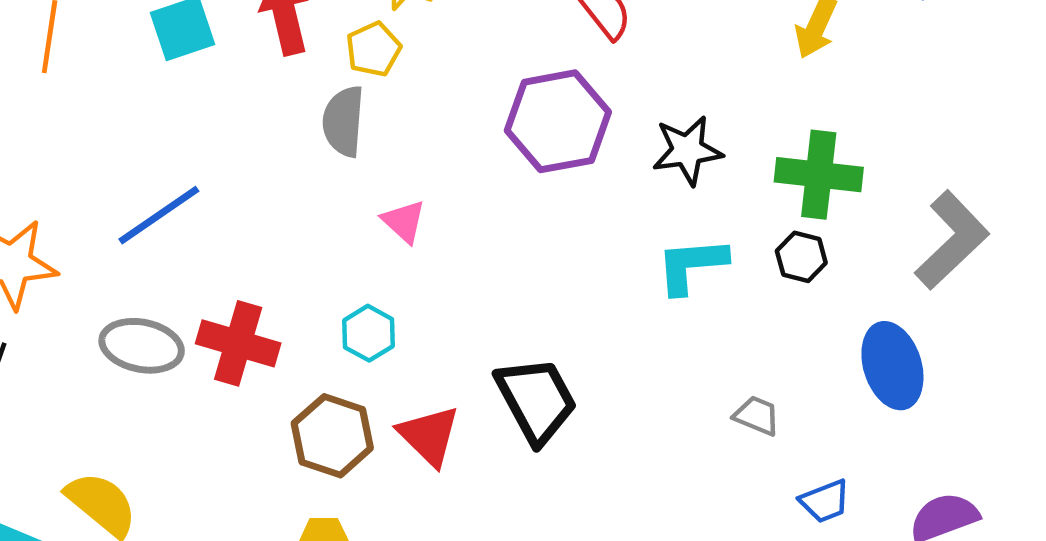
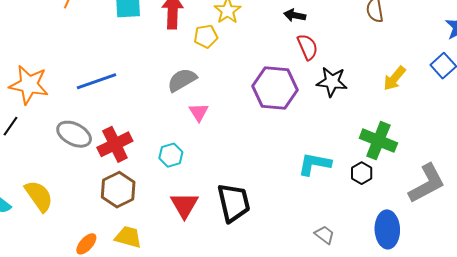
gray semicircle: (343, 121) -> (182, 80), moved, turned 40
black star: (687, 150) -> (332, 82), moved
red cross: (238, 343) -> (115, 144), turned 32
brown hexagon: (332, 436) -> (118, 190), moved

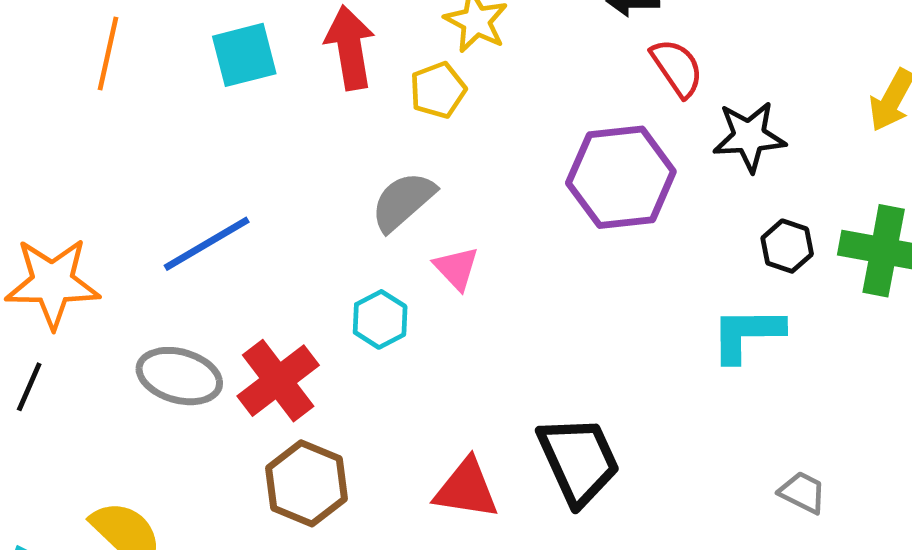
cyan hexagon: (171, 155) -> (380, 319), moved
black hexagon: (362, 173) -> (787, 246), moved
red triangle: (184, 205) -> (466, 489), turned -40

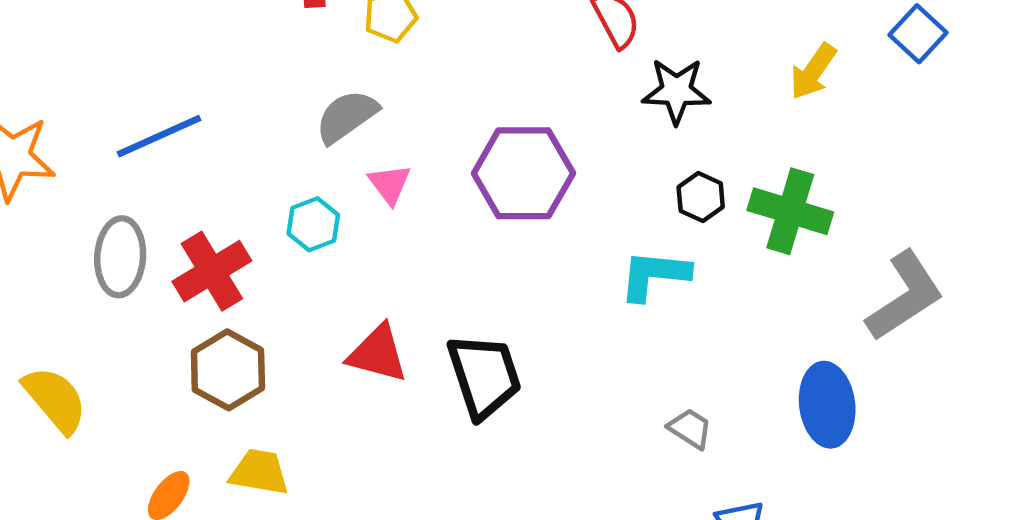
purple hexagon: (621, 177) -> (523, 173), moved
gray ellipse: (179, 376) -> (120, 257), turned 72
red triangle: (466, 489) -> (378, 354), moved

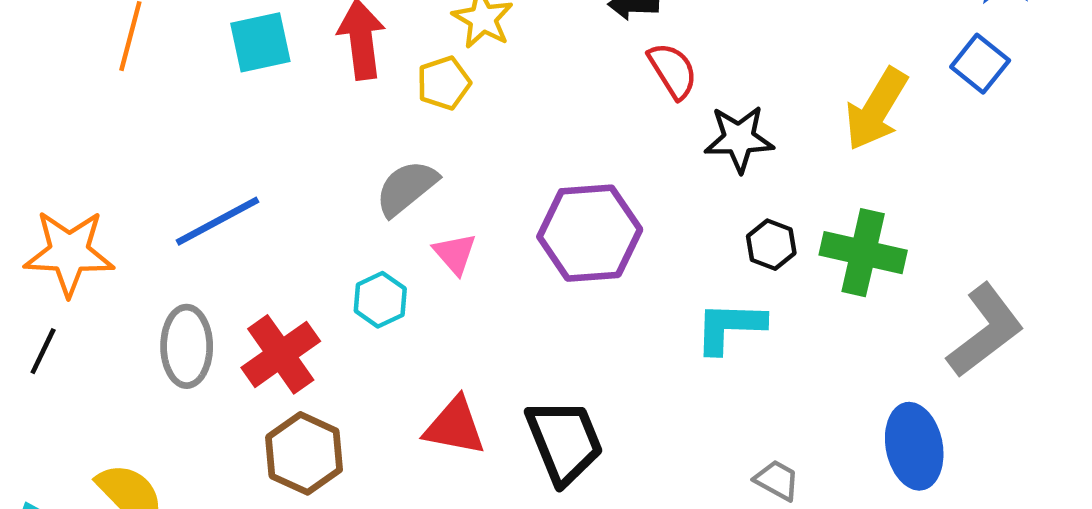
yellow arrow: (813, 71) -> (876, 109), size x1.4

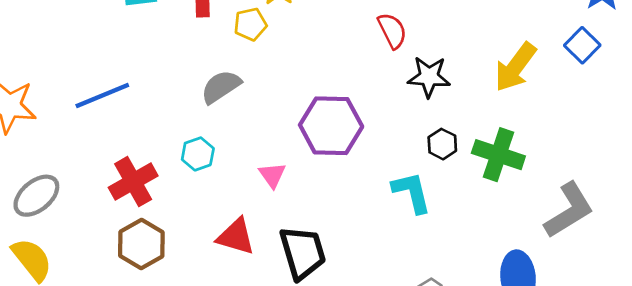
pink triangle: (455, 254) -> (272, 175), moved
cyan L-shape: (730, 327) -> (412, 192), turned 69
gray ellipse: (187, 346) -> (36, 196), moved, turned 45

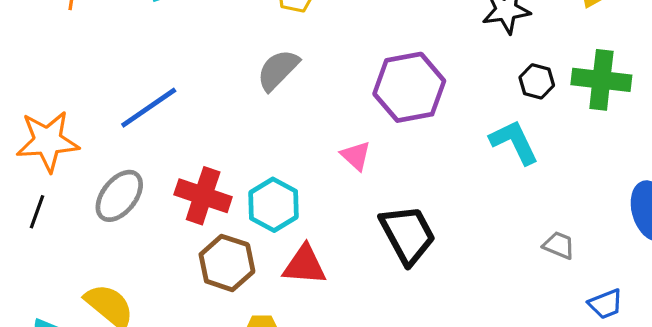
cyan hexagon: (198, 154) -> (274, 205), moved, size x1.4
red cross: (133, 182) -> (203, 196), turned -30
gray ellipse: (36, 196) -> (119, 196), moved
red triangle: (236, 237) -> (305, 265), moved

